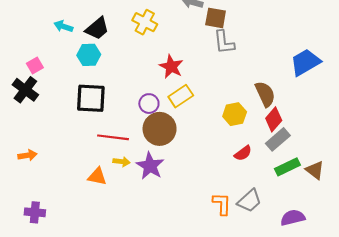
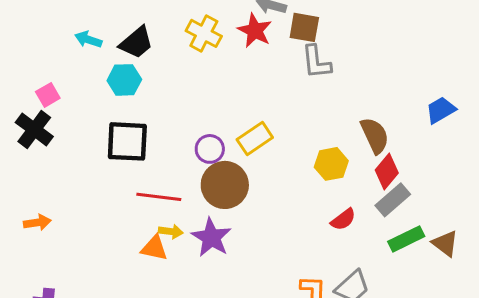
blue trapezoid: (305, 62) -> (441, 110), moved, size x0.7
red star: (171, 67) -> (255, 30), moved
orange triangle: (97, 176) -> (154, 248), moved

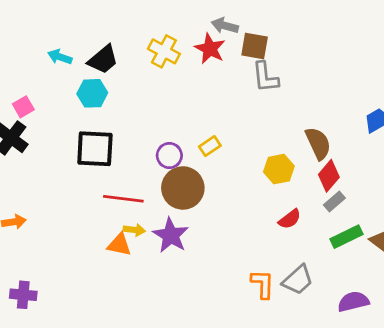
yellow rectangle: (255, 138) -> (210, 146), size x0.7
gray rectangle: (393, 200) -> (334, 202), size x0.7

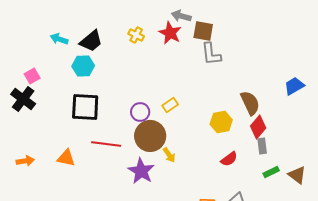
yellow cross: (164, 51) -> (136, 35), size x0.7
gray rectangle: (334, 202) -> (262, 146), turned -56
yellow arrow: (134, 230) -> (169, 155), moved, turned 49
green rectangle: (347, 237) -> (271, 172), size x0.7
orange triangle: (119, 245) -> (66, 158), moved

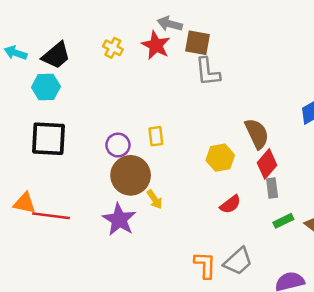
yellow rectangle: (170, 105) -> (156, 136), turned -63
red line: (106, 144) -> (51, 216), moved

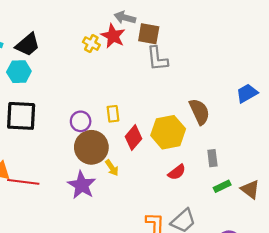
yellow cross: (113, 48) -> (91, 44), moved
yellow hexagon: (220, 158) -> (168, 132), size x1.4
red diamond: (267, 164) -> (134, 138), moved

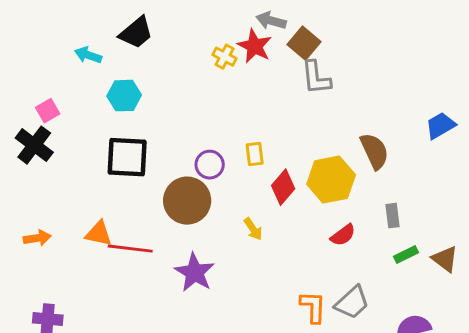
brown square: (149, 34) -> (304, 43), turned 30
black trapezoid: (28, 45) -> (136, 33), moved
brown circle: (91, 147) -> (187, 201), moved
purple star: (82, 185) -> (195, 273), moved

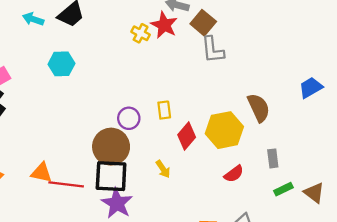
cyan arrow: (88, 55) -> (33, 19), moved
black square: (127, 157) -> (111, 176), moved

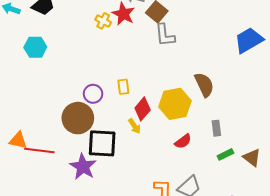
blue trapezoid: (311, 88) -> (249, 40), moved, size x1.4
yellow arrow: (163, 169) -> (134, 126), moved
black square: (111, 176) -> (102, 143), moved

